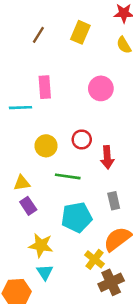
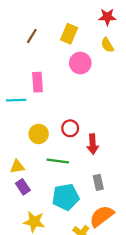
pink circle: (101, 88) -> (80, 63), moved

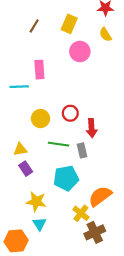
gray rectangle: (98, 182) -> (82, 150), moved

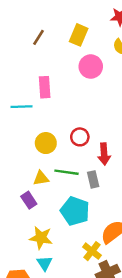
yellow triangle: (20, 149) -> (41, 178), moved
cyan pentagon: (66, 178) -> (75, 211), turned 30

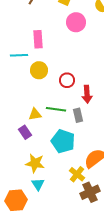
yellow circle: (46, 143) -> (39, 70), moved

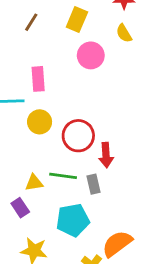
red circle: (67, 80) -> (78, 136), size x1.5
cyan pentagon: (63, 141) -> (73, 220), turned -30

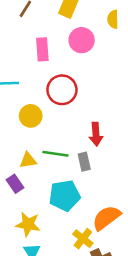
yellow semicircle: (124, 33) -> (113, 19), turned 30
pink rectangle: (38, 79) -> (42, 49), moved
yellow circle: (40, 122) -> (31, 116), moved
red circle: (78, 136) -> (62, 90), moved

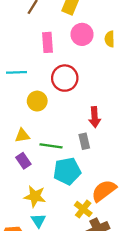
yellow semicircle: (113, 19) -> (110, 39), moved
green line: (55, 154) -> (51, 146), moved
yellow triangle: (28, 160) -> (22, 136), moved

